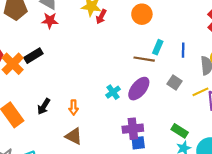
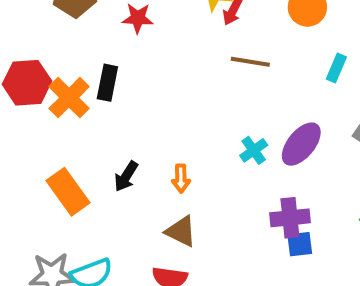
black rectangle: (33, 56) -> (107, 83), turned -48
brown line: (144, 59) -> (250, 62), moved

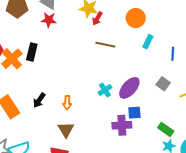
cyan rectangle: (336, 68) -> (148, 42), moved
brown triangle: (181, 231) -> (66, 130), turned 30
blue square: (300, 244) -> (134, 113), moved

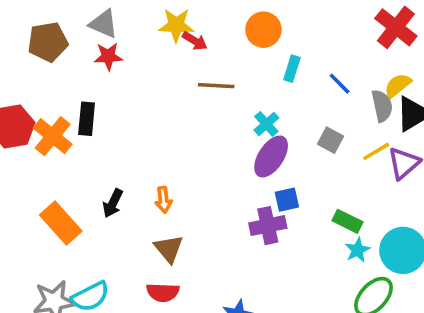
red arrow: (97, 19) -> (195, 41), turned -80
blue line: (173, 54) -> (340, 84), turned -40
cyan cross: (105, 90) -> (266, 124), moved

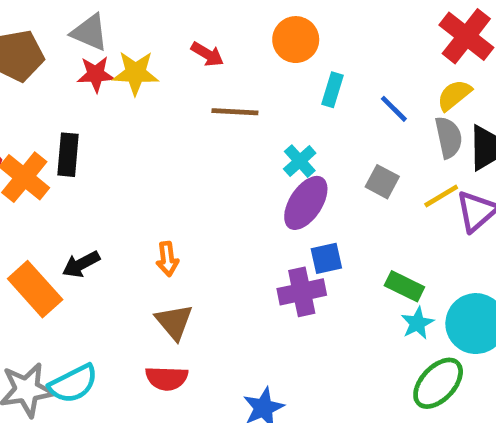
yellow star: (176, 25) -> (135, 73), moved
yellow semicircle: (398, 85) -> (454, 95), moved
black arrow: (113, 203) -> (81, 264), moved, turned 36

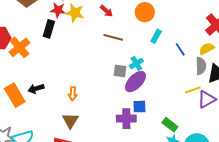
black rectangle: (68, 155) -> (49, 29), moved
gray square: (382, 182) -> (120, 71), moved, turned -32

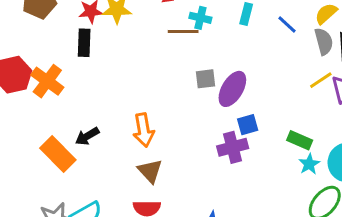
cyan cross: (136, 63) -> (200, 18), moved, turned -32
orange arrow: (73, 94) -> (144, 130), size x1.5

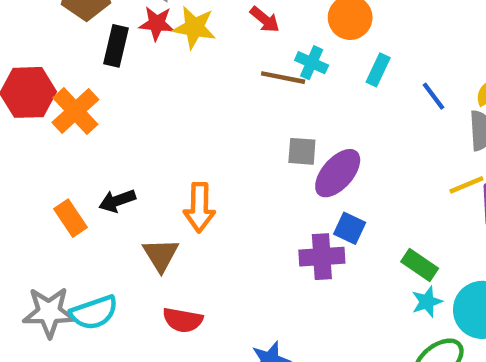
black rectangle: (84, 43) -> (116, 46), moved
blue square: (248, 125) -> (350, 228), turned 30
orange rectangle: (58, 154) -> (70, 218), size x0.7
brown triangle: (150, 171) -> (161, 255), moved

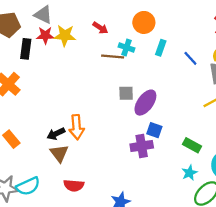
black arrow: (117, 201) -> (56, 134), moved
cyan star: (427, 302) -> (189, 173), moved

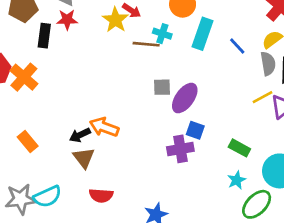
yellow star: (65, 35) -> (115, 20), moved, turned 30
cyan rectangle: (161, 48) -> (202, 34), size x1.6
orange arrow: (77, 127) -> (104, 127), turned 115

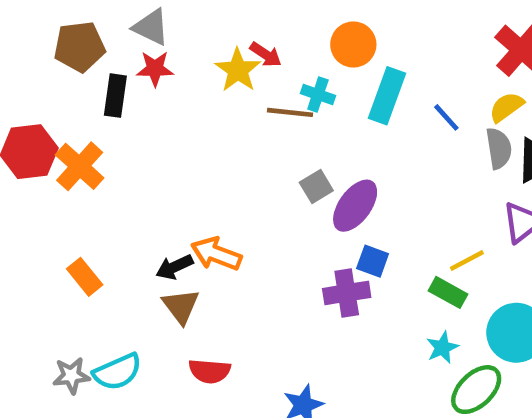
gray square: (162, 87) -> (316, 187), turned -30
yellow line: (263, 97) -> (467, 261), moved
gray star: (21, 199) -> (71, 376), size x0.7

